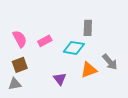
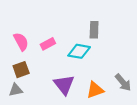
gray arrow: (110, 62) -> (123, 82), moved
orange triangle: (89, 70) -> (95, 90), moved
purple triangle: (60, 79) -> (64, 85), size x1.5

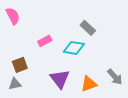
gray rectangle: (94, 30) -> (88, 28), turned -49
pink semicircle: (21, 42) -> (13, 16), moved

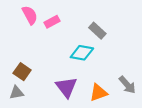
pink semicircle: (13, 16) -> (30, 15), moved
pink rectangle: (45, 41) -> (52, 22), moved
brown square: (20, 65) -> (22, 72), turned -35

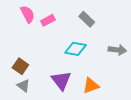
gray rectangle: (97, 31) -> (87, 19), moved
gray arrow: (127, 85) -> (117, 50), moved, turned -42
gray triangle: (17, 93) -> (23, 86), moved, turned 48

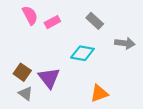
gray arrow: (117, 50) -> (125, 43), moved
purple triangle: (61, 80) -> (49, 78), moved

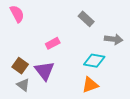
pink semicircle: (30, 15) -> (17, 14), moved
pink rectangle: (52, 22) -> (53, 43), moved
cyan diamond: (82, 53) -> (94, 61), moved

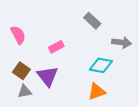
pink semicircle: (17, 14) -> (18, 35), moved
gray triangle: (23, 85) -> (25, 91), turned -48

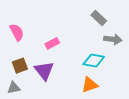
gray rectangle: (92, 21) -> (99, 18), moved
brown square: (21, 71) -> (20, 66), turned 35
gray triangle: (25, 91) -> (14, 88), moved

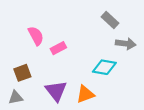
pink semicircle: (17, 32) -> (36, 36), moved
purple triangle: (44, 71) -> (56, 91), moved
orange triangle: (90, 85) -> (85, 94), moved

